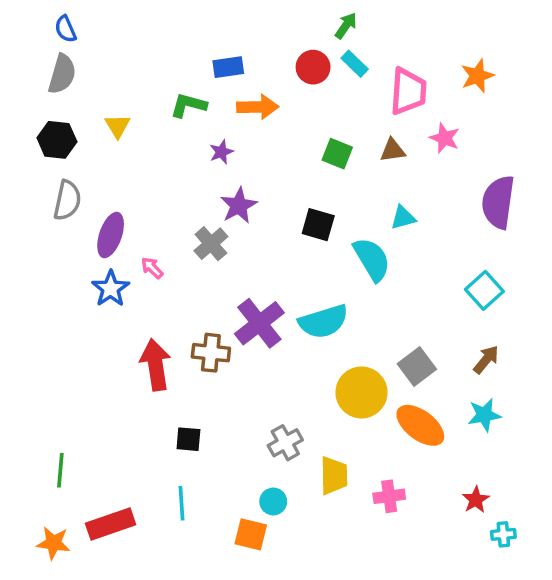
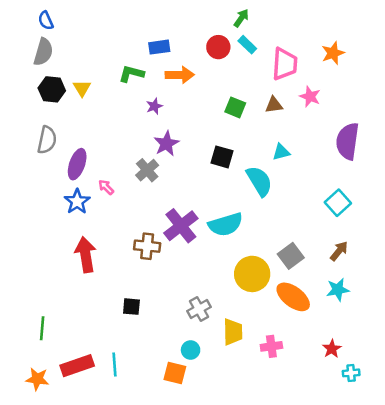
black hexagon: (57, 140) -> (52, 89), moved
red arrow: (156, 365) -> (86, 255), moved
cyan line: (182, 503) -> (115, 364), moved

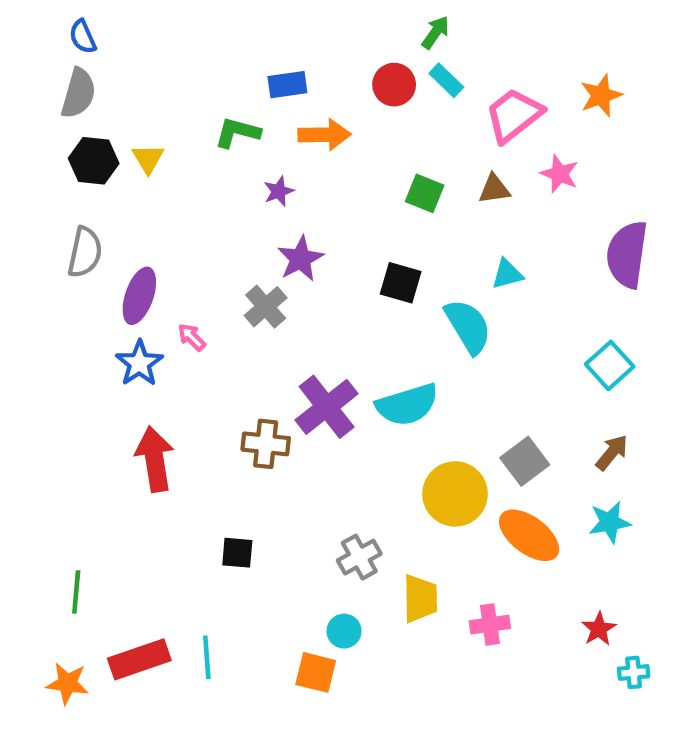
pink trapezoid: (285, 64) -> (514, 115), turned -132

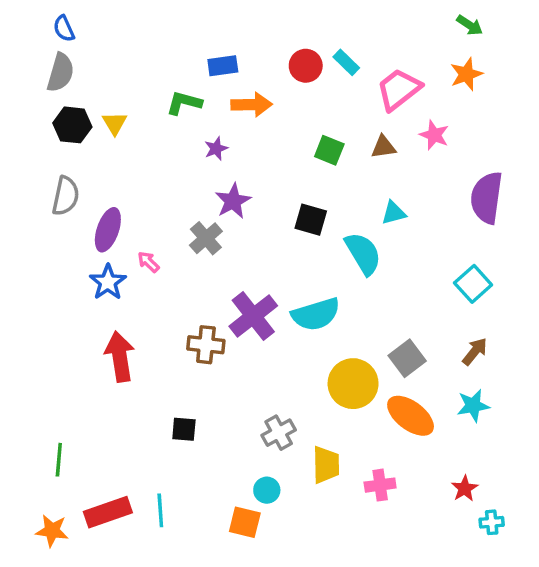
green arrow: (435, 32) -> (470, 25), moved, turned 88

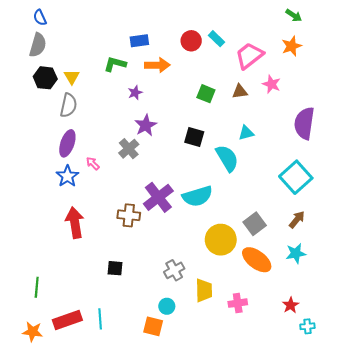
gray semicircle: (66, 196) -> (68, 105), moved
cyan square: (473, 284) -> (296, 177), size x1.4

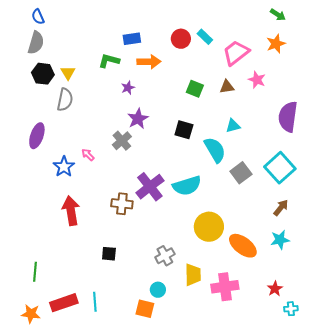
purple ellipse: (67, 143) -> (37, 136), moved
gray square: (255, 224) -> (241, 173), moved
pink cross: (238, 303) -> (225, 287), size x1.5

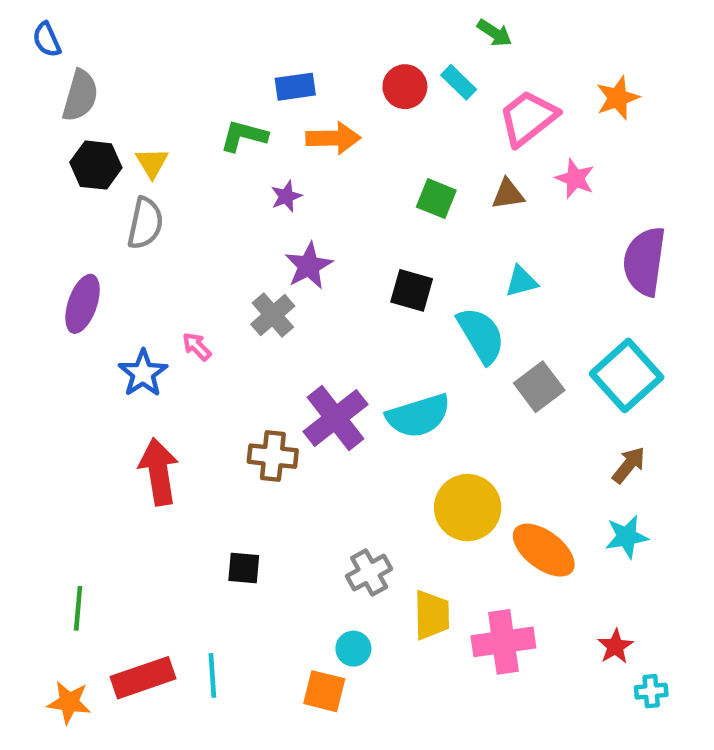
green arrow: (278, 15) -> (494, 33), moved
blue semicircle: (38, 17) -> (47, 40), moved

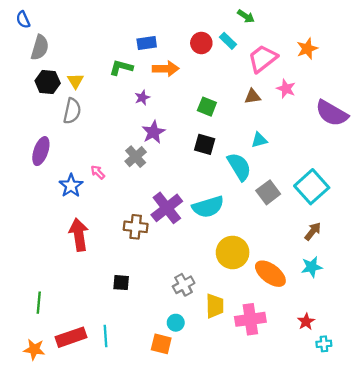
green square: (436, 199) -> (207, 107), moved
purple semicircle: (644, 261) -> (332, 113), moved, turned -68

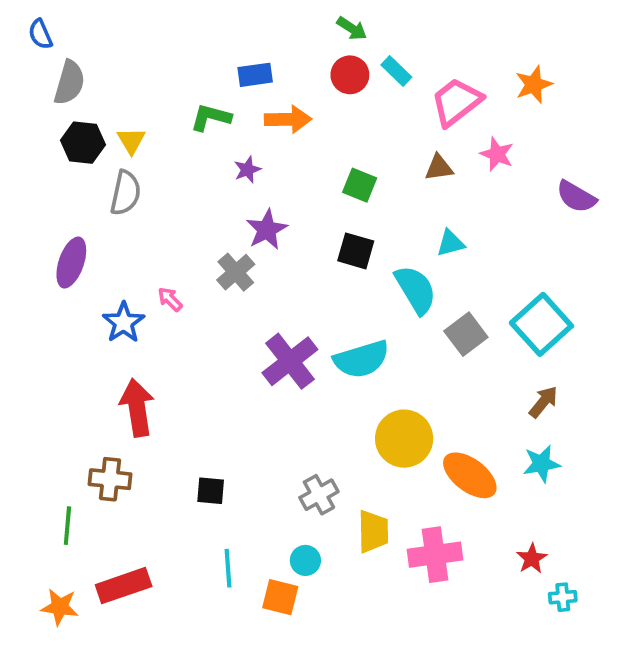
green arrow: (246, 16) -> (352, 28), moved
purple semicircle: (332, 113) -> (576, 197), size x0.7
brown cross: (136, 227) -> (110, 479), moved
cyan line: (106, 336) -> (228, 568), moved

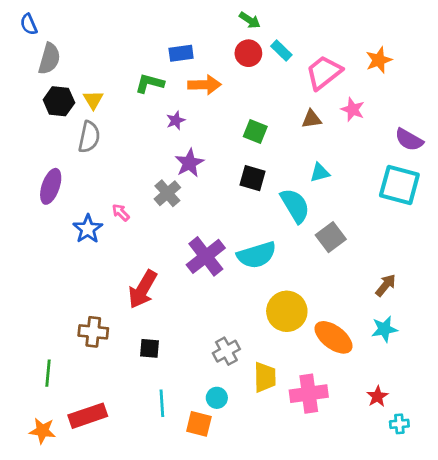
cyan square: (541, 324) -> (399, 185), moved, turned -33
red arrow: (137, 408) -> (143, 289), moved, turned -141
brown cross: (110, 479) -> (93, 332), moved

